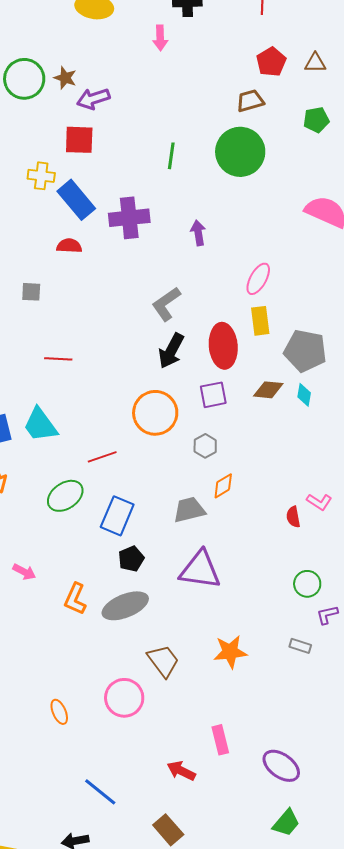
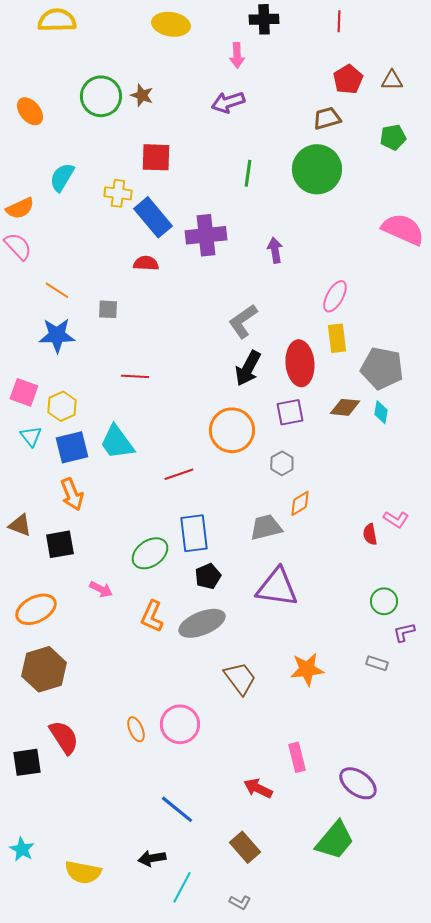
purple arrow: (93, 99) -> (228, 102), moved
green ellipse: (65, 496) -> (150, 553), moved
blue rectangle: (117, 516) -> (194, 533), turned -30
pink circle: (124, 698) -> (180, 724), moved
green trapezoid: (286, 823) -> (335, 840), moved, size x1.4

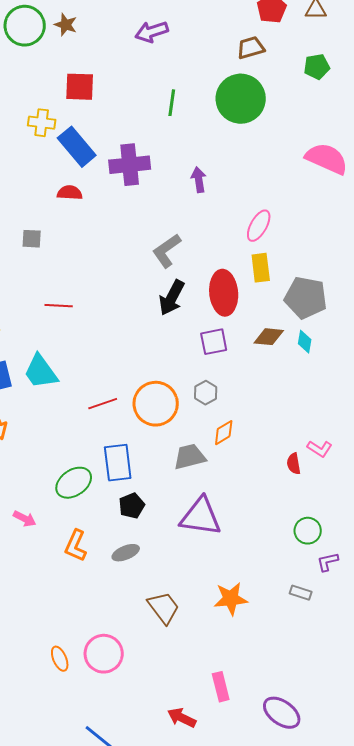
orange circle: (232, 430) -> (156, 404), moved
gray ellipse: (202, 623) -> (126, 553), size x0.6

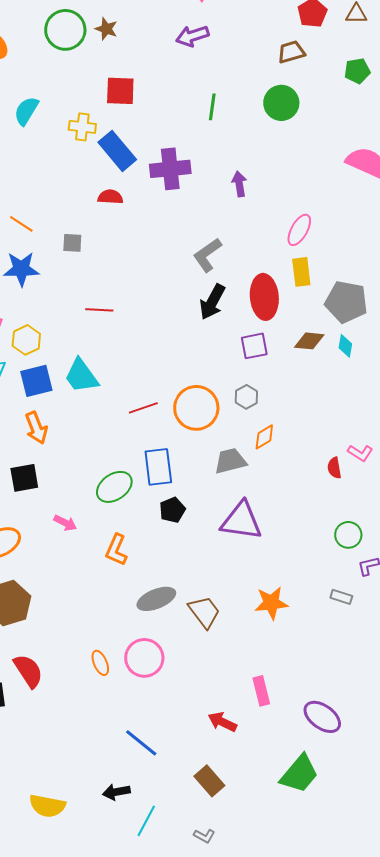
green circle: (241, 99) -> (281, 103), size x0.7
gray ellipse: (126, 553) -> (156, 599), moved, size x1.4

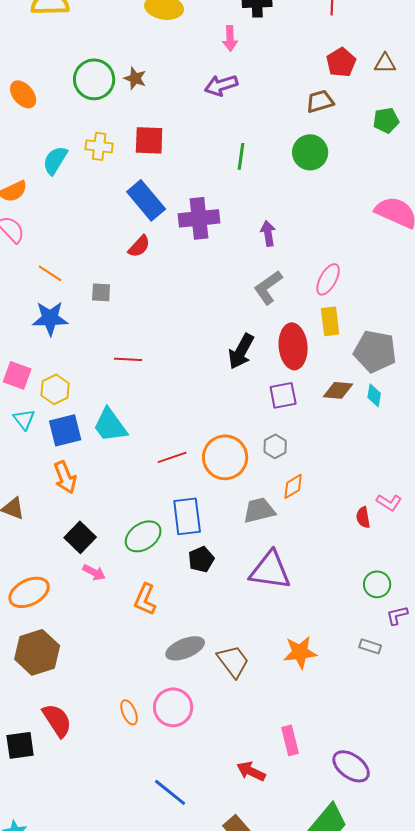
yellow cross: (82, 127) -> (99, 146), moved
red semicircle: (110, 197) -> (139, 246), turned 130
gray L-shape: (207, 255) -> (268, 287), moved
black square: (24, 478) -> (80, 537), moved, turned -36

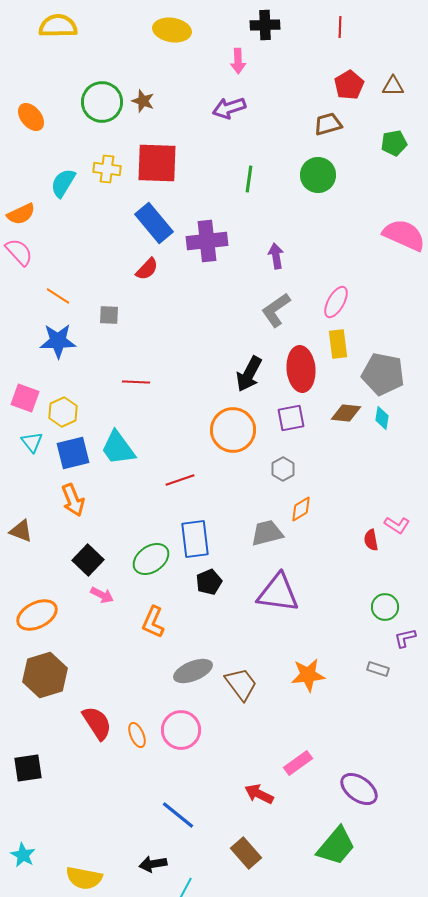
red square: (149, 140) -> (157, 163), size x1.4
orange circle: (225, 457) -> (233, 430), moved
red semicircle: (57, 720) -> (97, 723), moved
pink rectangle: (290, 740) -> (298, 763), turned 68

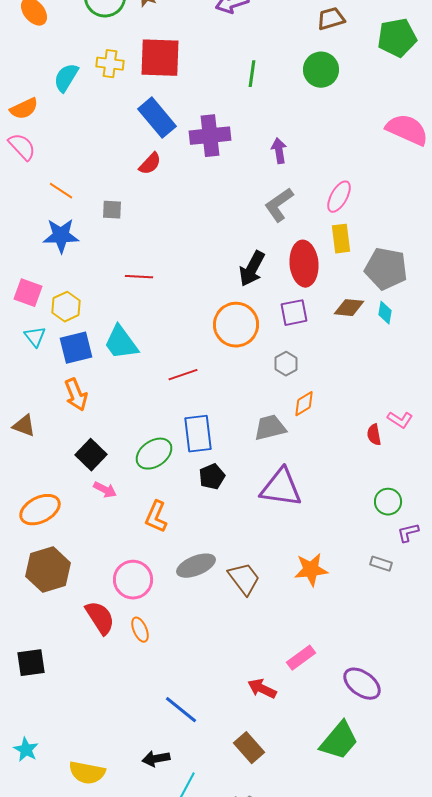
green pentagon: (394, 143) -> (397, 38), size x1.5
pink circle: (181, 730) -> (133, 580), moved

